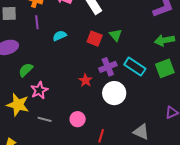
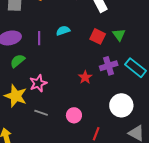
purple line: (37, 22) -> (39, 38), moved
green semicircle: (26, 70) -> (18, 61), moved
white circle: (114, 93) -> (121, 105), moved

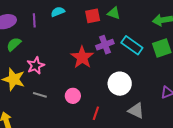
green triangle: (119, 35) -> (114, 13), turned -32
red square: (98, 36) -> (93, 16), turned -35
red star: (85, 77) -> (82, 57), size x1.6

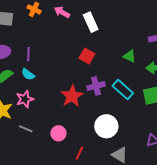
cyan semicircle: (58, 12) -> (28, 74), moved, turned -128
green triangle: (114, 13) -> (129, 56), moved
red square: (93, 16) -> (87, 56), turned 35

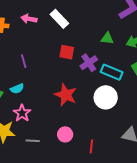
purple line: (28, 54) -> (24, 61), moved
cyan semicircle: (28, 74) -> (17, 89), turned -40
purple cross: (96, 86) -> (89, 63), moved
white circle: (106, 126) -> (106, 97), moved

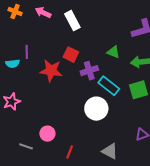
cyan semicircle: (17, 89) -> (13, 64), moved
red star: (66, 95) -> (51, 71), moved, turned -30
gray line: (33, 141) -> (26, 146), moved

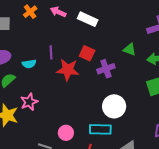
orange cross: (15, 11) -> (30, 12), turned 32
white rectangle: (72, 21) -> (88, 19), turned -36
purple line: (27, 52) -> (51, 52), moved
cyan rectangle: (109, 86) -> (100, 129), moved, turned -35

